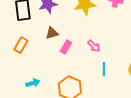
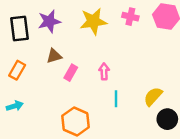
pink arrow: (94, 46) -> (104, 71), turned -136
cyan arrow: (33, 83) -> (15, 106), moved

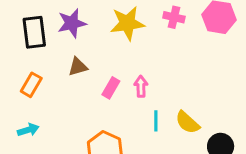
pink rectangle: (71, 73) -> (111, 88), moved
yellow semicircle: (153, 96) -> (187, 122), moved, turned -90

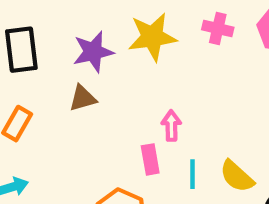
purple star: (72, 23) -> (93, 52), moved
pink rectangle: (111, 88) -> (150, 159), moved, turned -40

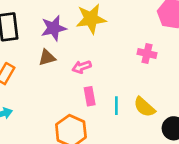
pink cross: (218, 28) -> (147, 54), moved
pink arrow: (171, 126) -> (82, 67), moved, turned -108

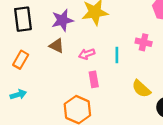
brown triangle: (47, 58) -> (57, 46), turned 42
cyan line: (116, 106) -> (117, 55), moved

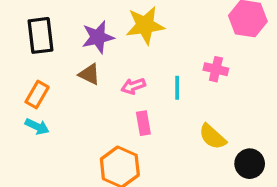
cyan arrow: (18, 95) -> (37, 127), moved, turned 42

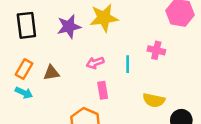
brown triangle: (89, 74) -> (51, 73), moved, turned -35
yellow semicircle: (213, 137) -> (154, 100), turned -30

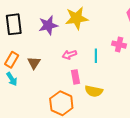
brown triangle: (51, 73) -> (34, 63), turned -48
cyan arrow: (24, 93) -> (12, 79), turned 32
yellow semicircle: (154, 100) -> (94, 91), moved

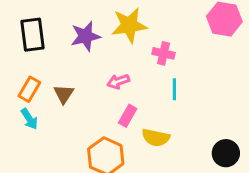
pink cross: (119, 45) -> (164, 53), moved
cyan line: (96, 56) -> (174, 89), moved
pink rectangle: (76, 77) -> (128, 116), turned 40

